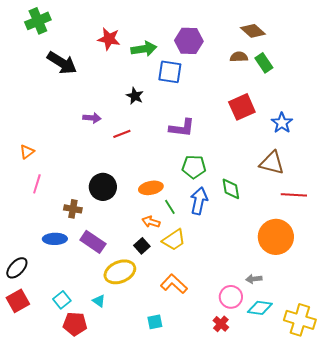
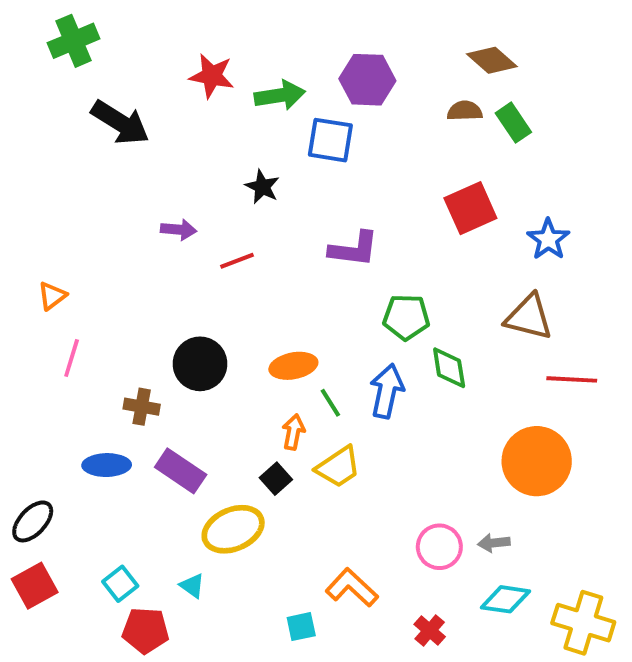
green pentagon: (194, 167) -> (406, 317), moved
orange arrow: (151, 222) -> (293, 432), turned 84
orange L-shape: (174, 284) -> (352, 588), moved
pink circle: (231, 297) -> (439, 547), moved

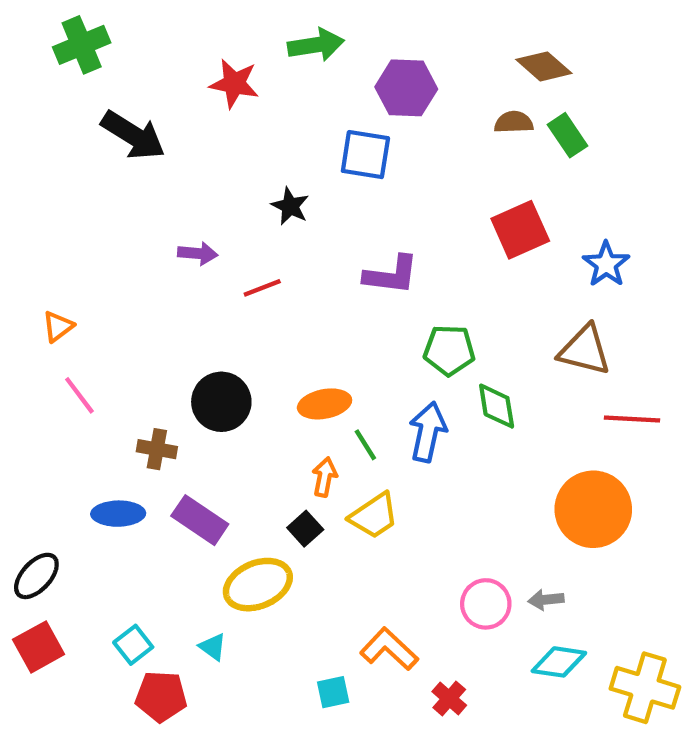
green arrow: (280, 95) -> (316, 45), moved
pink line: (72, 358) -> (79, 395), turned -54
red cross: (430, 630) -> (449, 698), moved

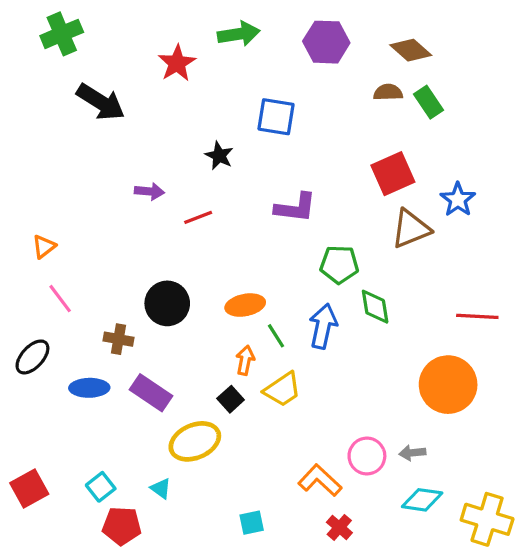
red star: (234, 84) -> (177, 63), turned 30
purple hexagon: (406, 88) -> (326, 42), moved
brown triangle: (585, 350) -> (411, 229), moved, turned -36
black ellipse: (36, 576) -> (32, 357), moved
orange L-shape: (389, 649) -> (320, 480), moved

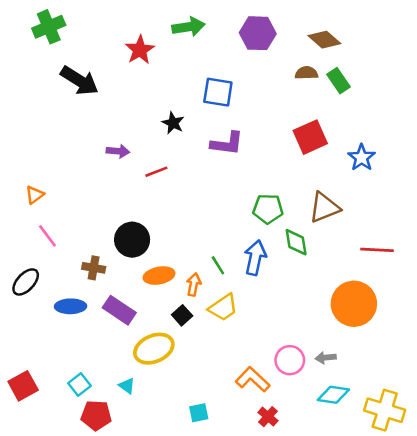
purple L-shape: (295, 208) -> (227, 143), moved
brown triangle: (411, 229) -> (324, 208), moved
orange ellipse: (245, 305) -> (159, 276), moved

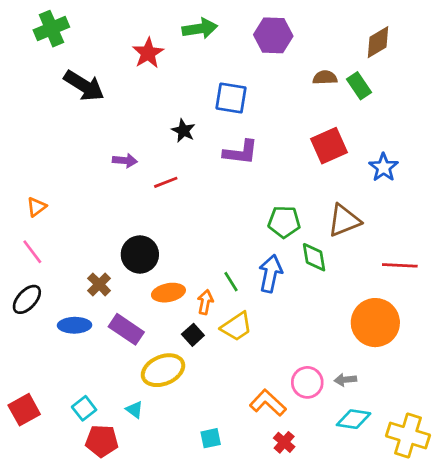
brown diamond: (324, 40) -> (378, 42), moved, turned -72
pink line: (47, 236) -> (32, 252), moved
brown cross: (94, 268) -> (99, 284), turned 35

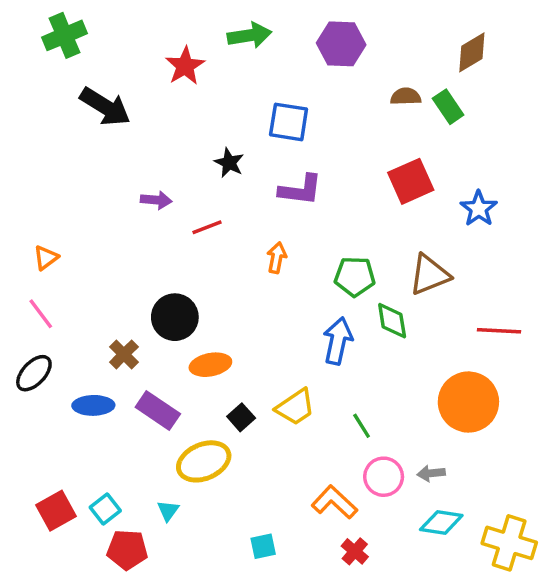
green line: (231, 282) -> (362, 426), moved
orange arrow: (205, 302) -> (277, 258), moved
red square: (24, 410) -> (56, 511), moved
cyan triangle: (134, 410) -> (168, 511), turned 30

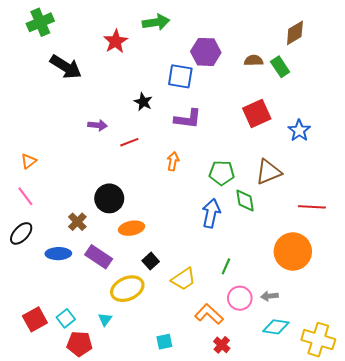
purple hexagon: (341, 44) -> (206, 52), moved
yellow trapezoid: (295, 407) -> (184, 279), moved
green line: (362, 426) -> (226, 266), turned 56

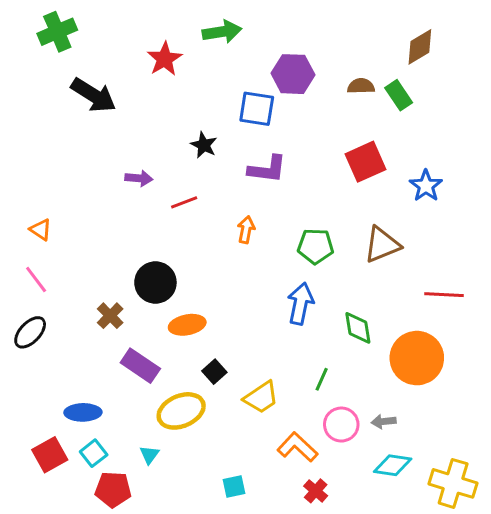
orange triangle: (29, 161) -> (41, 230), turned -49
green diamond: (245, 201) -> (358, 328), moved
blue ellipse: (58, 254) -> (83, 412), moved

